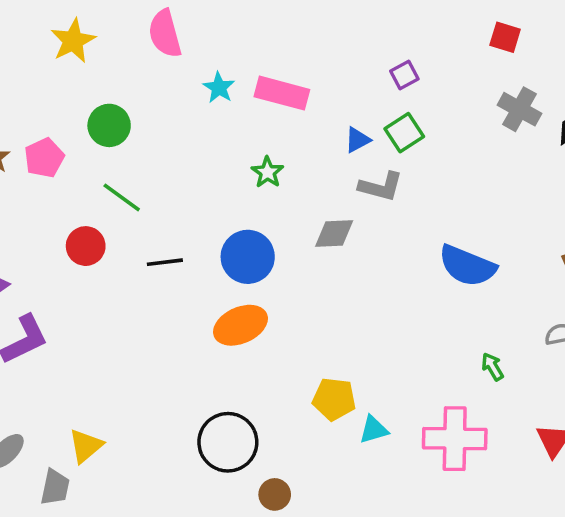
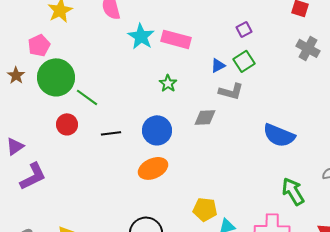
cyan star: (219, 88) -> (141, 36), size x1.5
green circle: (109, 125) -> (56, 77), moved, size x1.6
pink pentagon: (44, 158) -> (39, 45), moved
green arrow: (492, 367) -> (293, 191), size x1.8

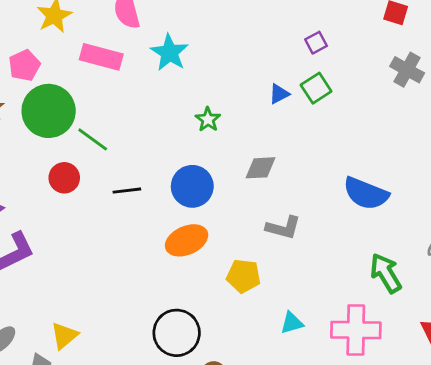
pink rectangle: (176, 39) -> (101, 57), moved
gray L-shape: (231, 91) -> (283, 228), moved
yellow pentagon: (205, 209) -> (243, 276), moved

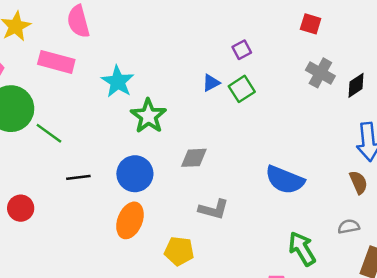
cyan star: (169, 53) -> (118, 82), moved
blue triangle: (279, 94) -> (211, 83), moved
green star: (208, 119) -> (148, 116), size x1.6
red circle: (64, 178) -> (21, 208), moved
orange ellipse: (187, 240) -> (130, 220), turned -44

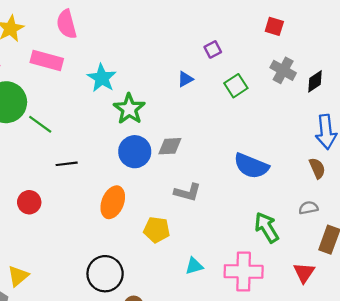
green square: (242, 89) -> (236, 86), moved
blue circle: (135, 174) -> (135, 152), moved
red circle: (21, 208) -> (29, 202), moved

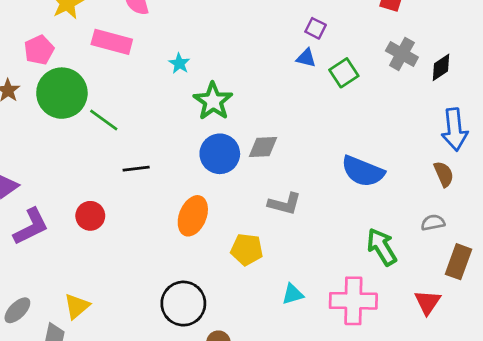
purple square: (213, 49) -> (316, 28), turned -35
cyan star: (102, 78) -> (179, 63), size x0.6
blue triangle: (185, 79) -> (306, 58), moved, turned 42

